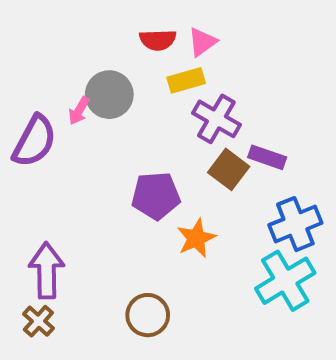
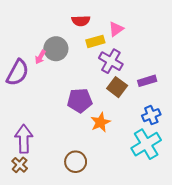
pink triangle: (202, 42) -> (116, 29), moved
purple rectangle: (267, 157) -> (147, 81), moved, turned -36
blue cross: (295, 224) -> (151, 115), size x0.7

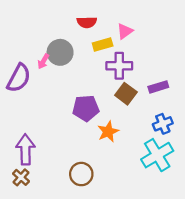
purple cross: (111, 61) -> (119, 66), turned -30

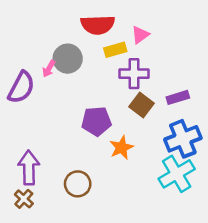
red semicircle: (87, 22) -> (98, 25), size x1.5
blue cross: (163, 124) -> (183, 139), size x1.6
brown circle: (81, 174) -> (78, 184), moved

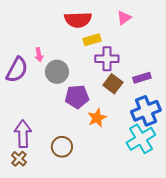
pink triangle: (140, 35) -> (124, 18), moved
gray circle: (68, 59) -> (57, 72), moved
pink arrow: (49, 69) -> (39, 55), turned -40

